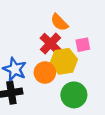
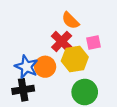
orange circle: (45, 73) -> (45, 67), moved

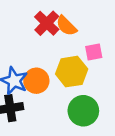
red cross: (62, 41) -> (47, 23), moved

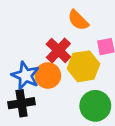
red cross: (47, 23) -> (58, 50), moved

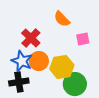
red cross: (58, 50) -> (31, 38), moved
yellow hexagon: (83, 66) -> (62, 67), moved

